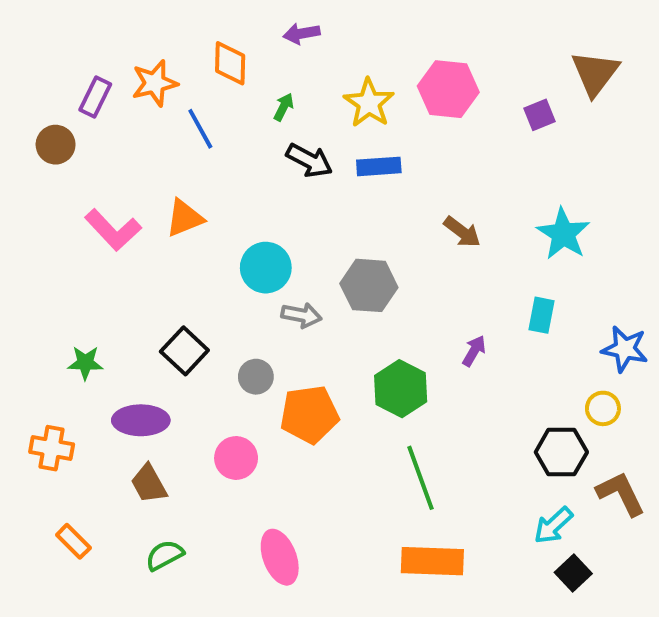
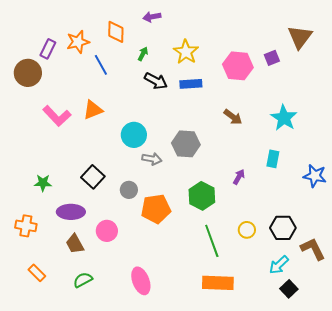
pink hexagon: (448, 89) -> (238, 66), moved
brown circle: (56, 145) -> (28, 73), size x1.4
yellow circle: (603, 408) -> (247, 230), moved
pink circle: (236, 458) -> (107, 231), moved

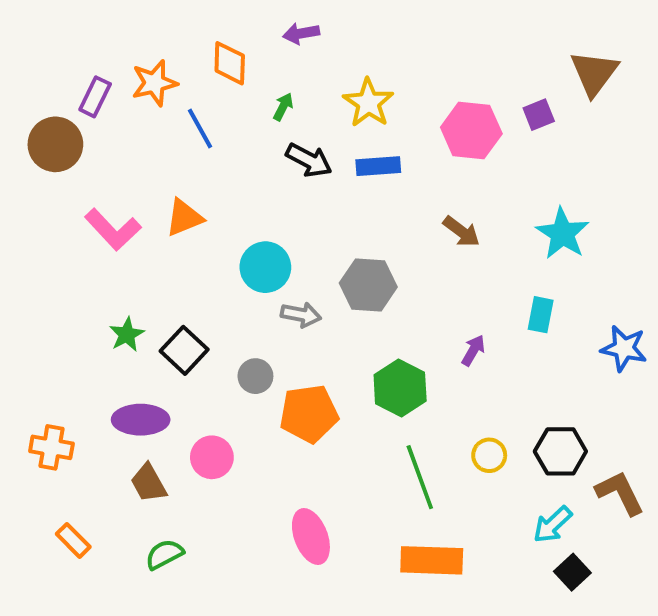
green star: (43, 183) -> (127, 334), moved, turned -30
pink ellipse: (141, 281) -> (311, 537), moved

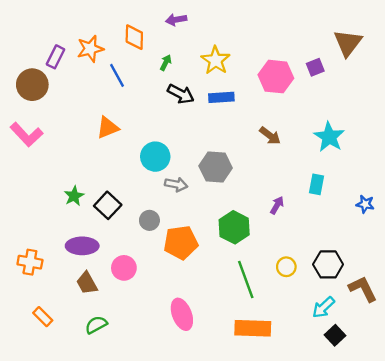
pink L-shape: (113, 230) -> (26, 135), moved
blue star: (624, 348) -> (365, 204), size x0.7

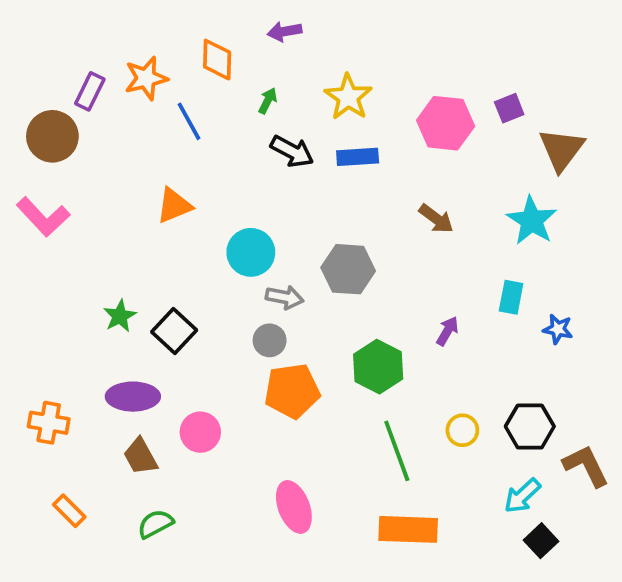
brown triangle: (348, 43) -> (562, 149), moved
blue star: (365, 204) -> (558, 329), moved
gray circle: (149, 220) -> (270, 340), moved

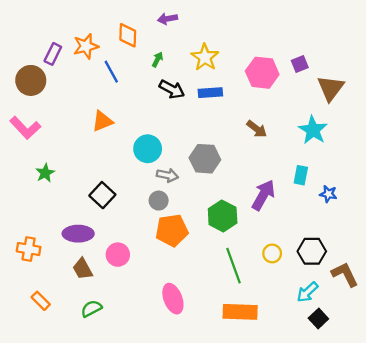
green star: (120, 316) -> (45, 173), moved
purple arrow: (447, 331) -> (263, 195), size x1.8

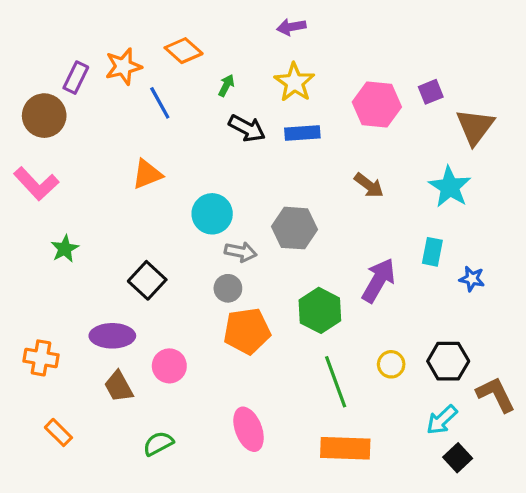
purple arrow: (167, 19) -> (291, 27), moved
orange diamond: (128, 35) -> (184, 51), turned -50
green semicircle: (91, 309) -> (158, 444), moved

